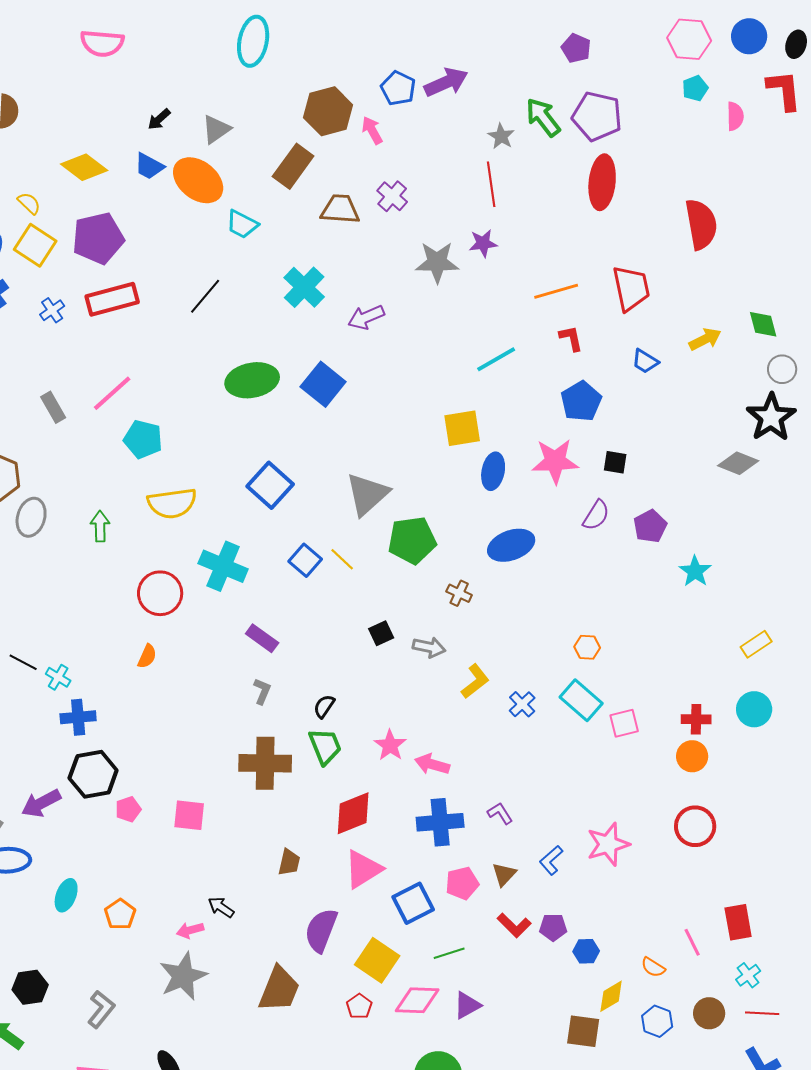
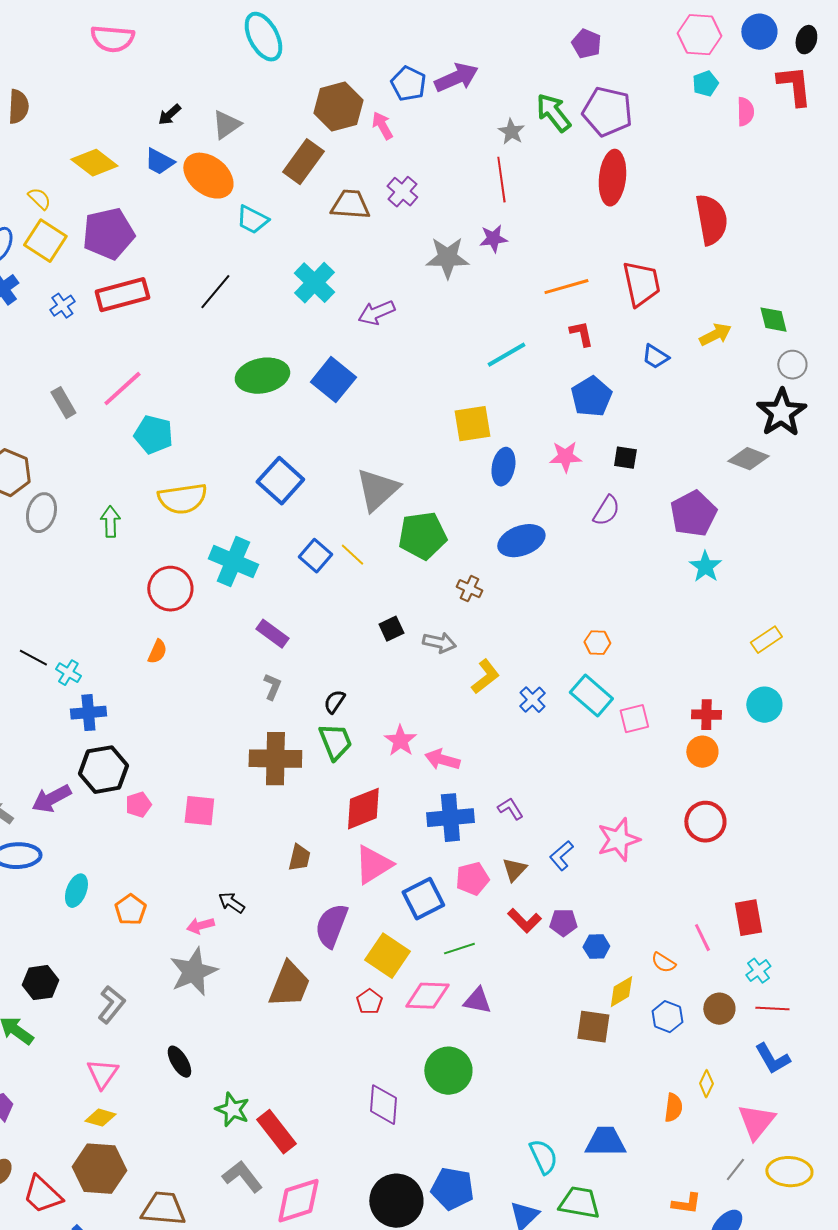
cyan ellipse: (253, 41) -> (263, 37), turned -39
pink star: (555, 461) -> (565, 457), size x0.7
purple pentagon: (650, 526) -> (693, 514), moved, size x1.4
purple triangle: (467, 1005) -> (477, 1001), turned 40

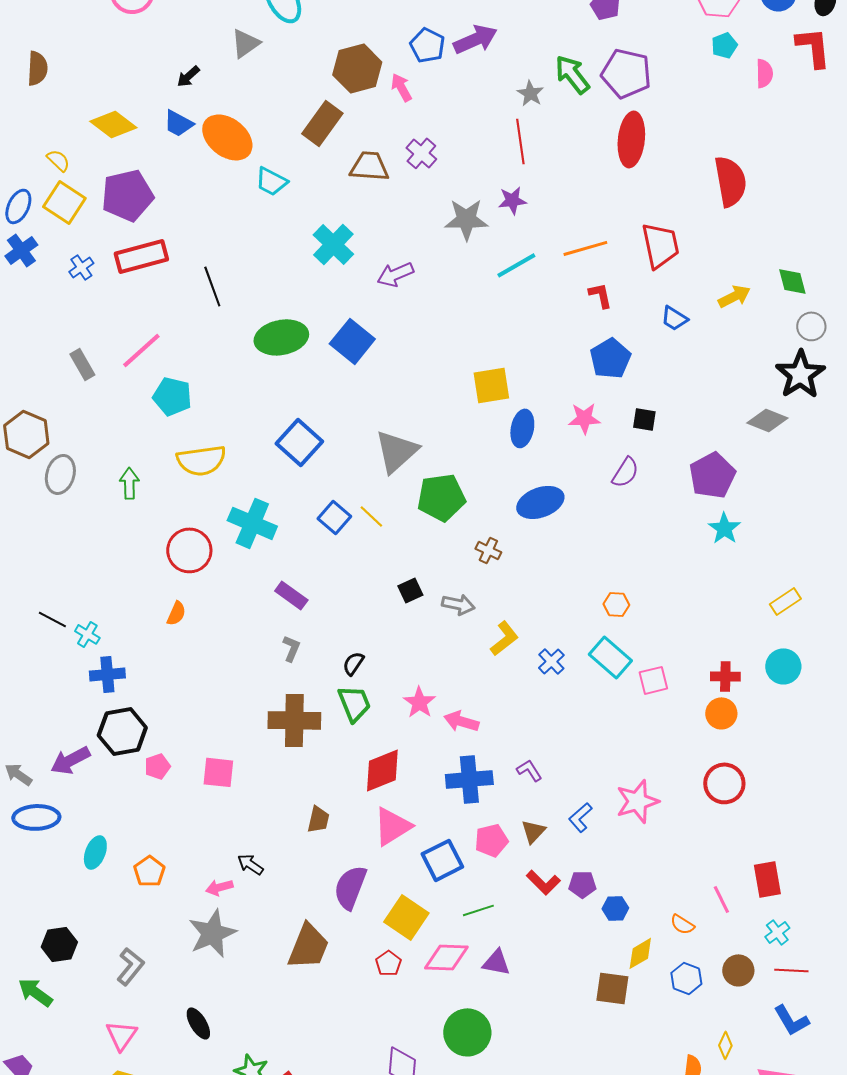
gray triangle: (226, 125) -> (245, 43), moved
black line: (215, 292) -> (212, 286), moved, turned -60
cyan line: (506, 355) -> (516, 265), moved

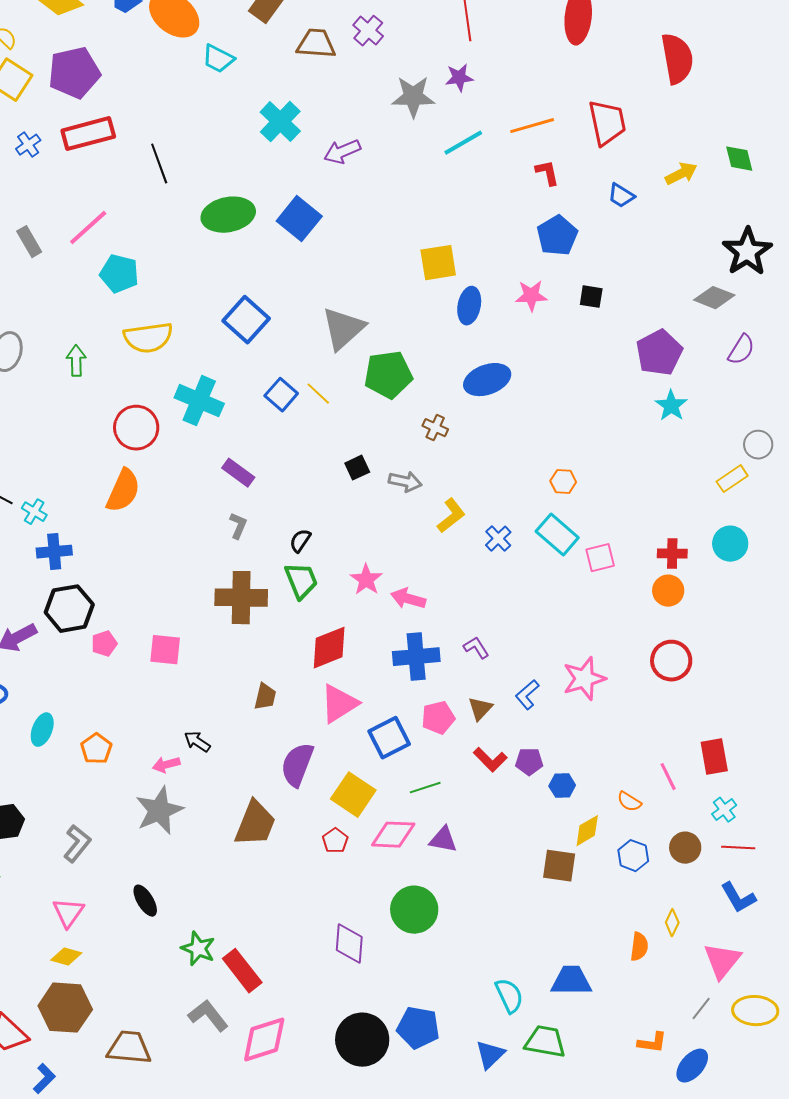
gray circle: (811, 326) -> (758, 445), moved
purple semicircle: (625, 472) -> (741, 350), moved
orange semicircle: (176, 613) -> (123, 491), size x1.8

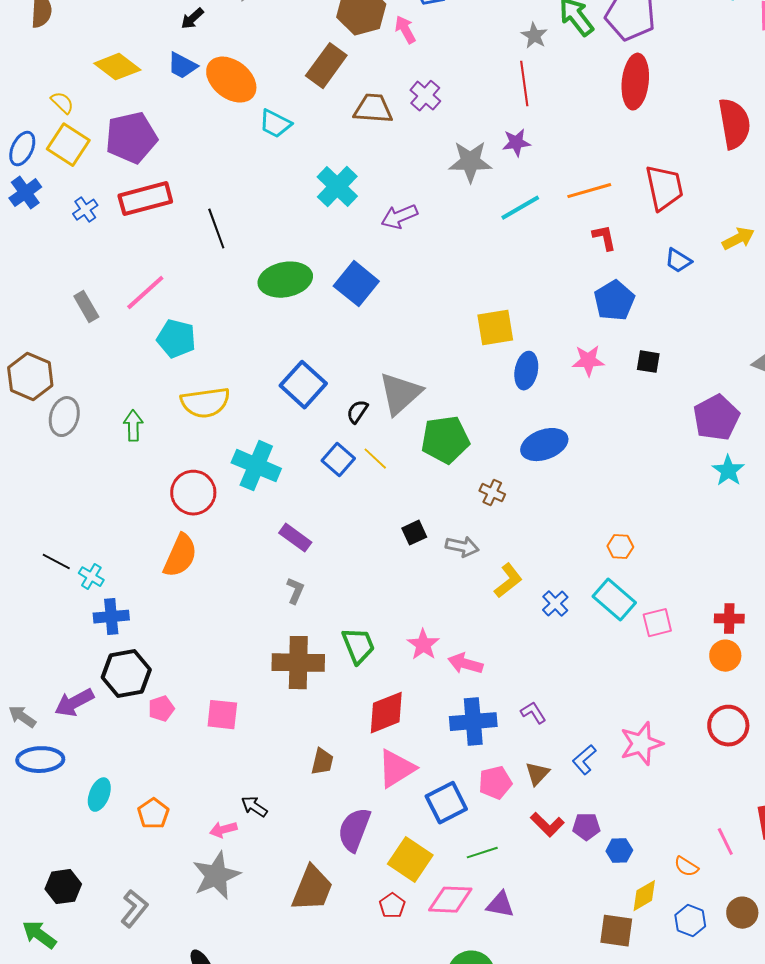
black semicircle: (300, 541) -> (357, 412), moved

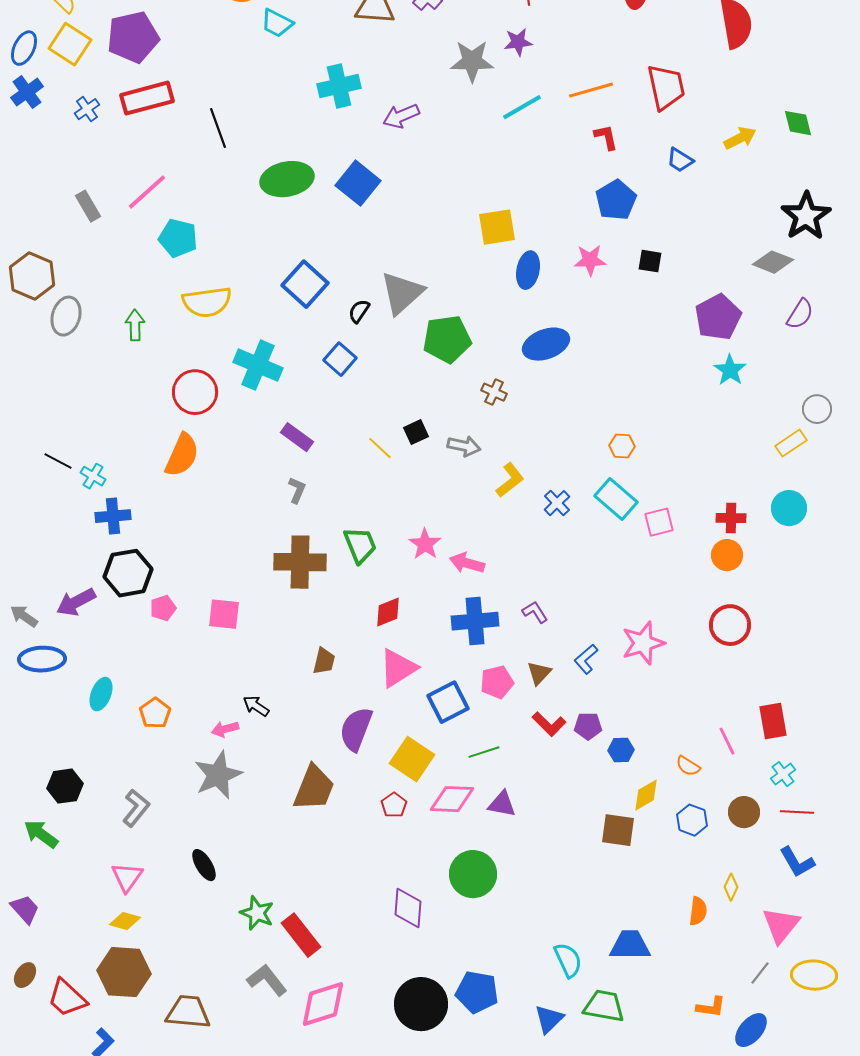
cyan cross: (337, 187) -> (339, 86), turned 33
yellow line: (375, 459) -> (380, 448), moved
red diamond: (386, 713) -> (388, 612), size x0.7

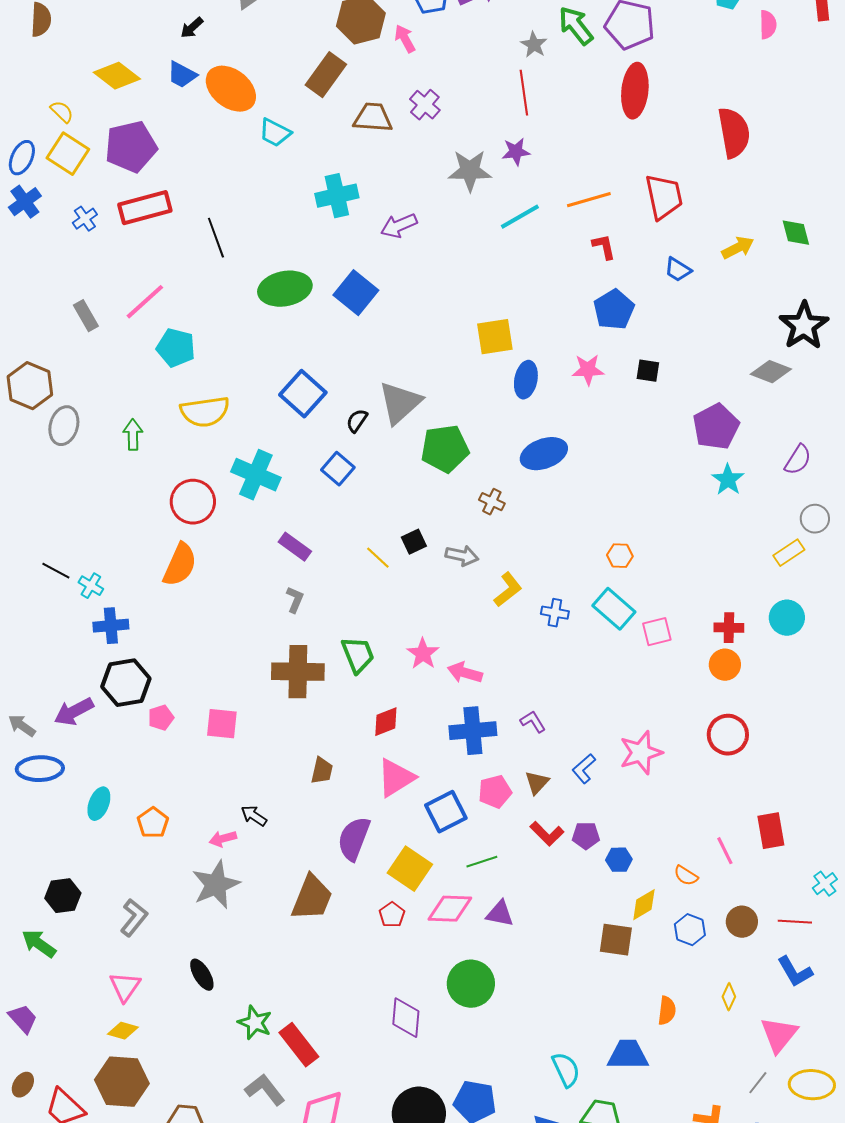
purple semicircle: (800, 314) -> (798, 460), moved
blue cross: (557, 503) -> (555, 613), turned -36
cyan cross: (783, 774) -> (825, 884), moved
orange semicircle: (698, 911) -> (667, 1011), moved

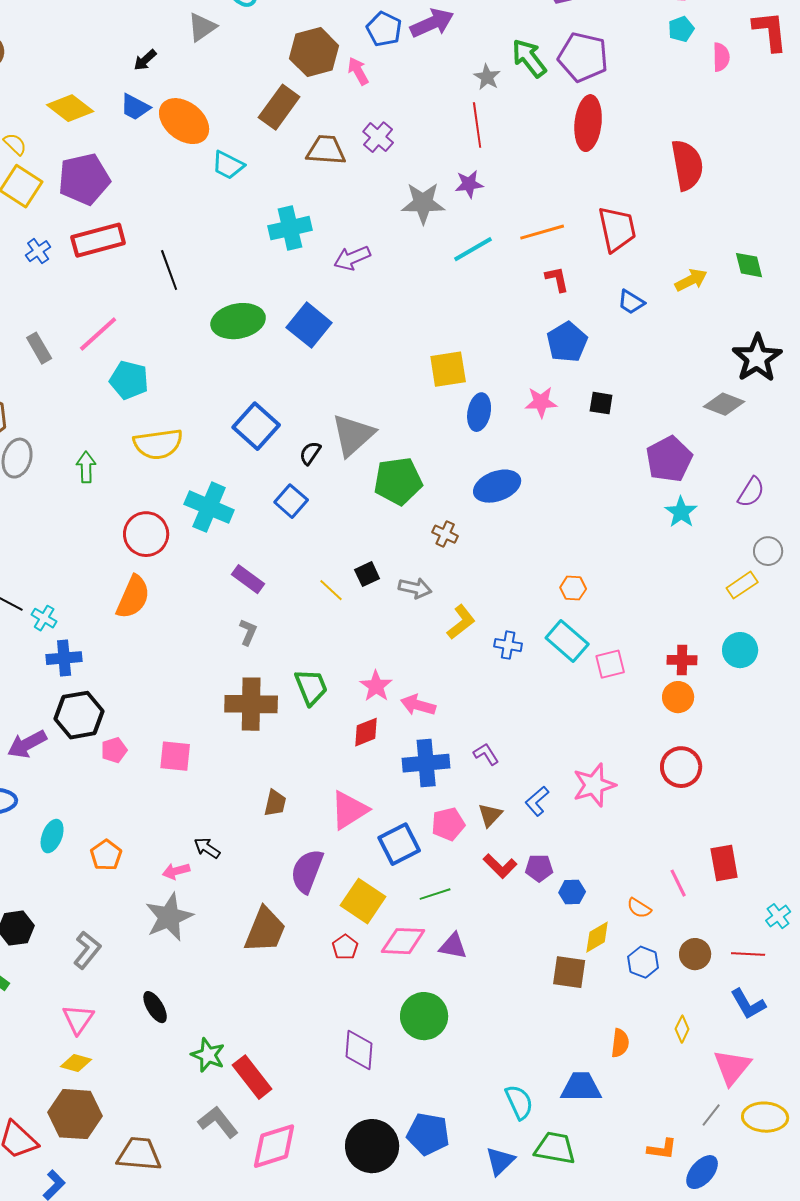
red diamond: (386, 722) -> (366, 732), moved

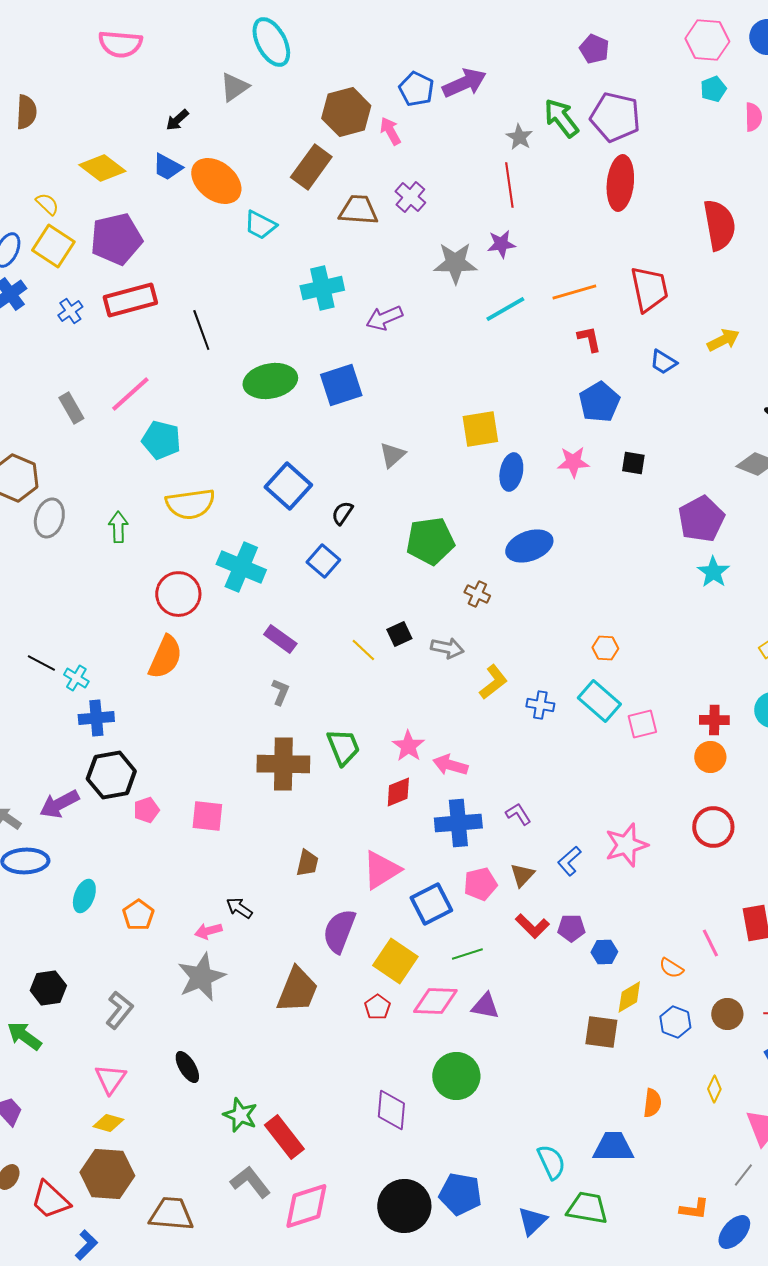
blue square: (309, 325) -> (341, 385), turned 33
gray triangle: (353, 435) -> (392, 455), moved, size x0.6

